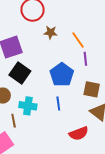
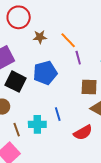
blue pentagon: (62, 75) -> (45, 73), moved, turned 30
blue line: (58, 103) -> (58, 114), moved
cyan cross: (28, 106) -> (37, 124), moved

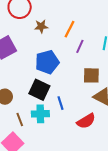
orange line: (68, 40) -> (70, 29), turned 72
purple line: (78, 58) -> (80, 46), turned 40
black square: (16, 82) -> (39, 90), moved

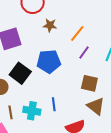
black square: (39, 90) -> (20, 73), moved

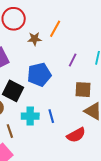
orange line: (77, 34) -> (55, 29), moved
cyan cross: (32, 111) -> (30, 116), moved

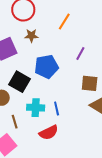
brown star: (35, 39) -> (31, 36), moved
red semicircle: (76, 135) -> (49, 133), moved

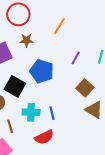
blue pentagon: (46, 67) -> (42, 71), turned 30
brown square: (90, 83) -> (85, 88), turned 36

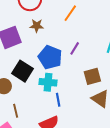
purple line: (76, 58) -> (75, 48), moved
brown square: (85, 88) -> (92, 76), turned 30
cyan cross: (31, 112) -> (48, 82), moved

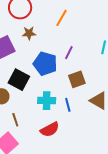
brown square: (92, 76) -> (77, 79), moved
cyan cross: (48, 82) -> (47, 101), moved
blue line: (58, 100) -> (68, 105), moved

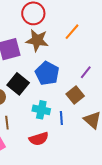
brown star: (29, 33) -> (37, 40), size x1.6
purple line: (69, 53) -> (86, 72), moved
brown square: (77, 79) -> (75, 95), turned -30

